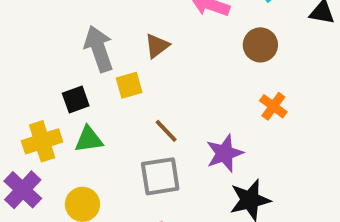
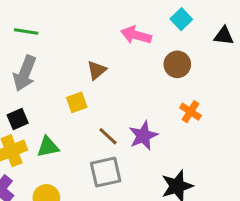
gray arrow: (99, 49) -> (25, 73), moved, turned -136
black square: (76, 99) -> (18, 119), moved
purple star: (225, 153) -> (143, 136), moved

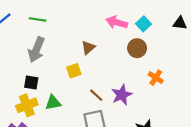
cyan square: (181, 19) -> (144, 24), moved
brown circle: (177, 64) -> (137, 48), moved
black square: (18, 119) -> (31, 82), turned 32

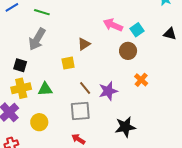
black square: (31, 82) -> (20, 65), moved

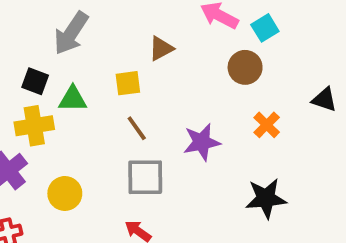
black triangle: (170, 34) -> (324, 99), moved
brown line: (85, 88) -> (137, 128), moved
green triangle: (45, 89) -> (73, 99), moved
black star: (125, 127) -> (266, 198), moved

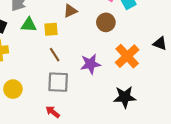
brown circle: (245, 67) -> (106, 22), moved
green triangle: (73, 99) -> (29, 25), moved
orange cross: (267, 125) -> (127, 56), size x1.6

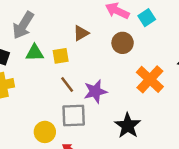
purple star: (90, 64) -> (95, 91), moved
yellow circle: (13, 89) -> (45, 132), moved
black star: (125, 97) -> (128, 126), moved, turned -30

